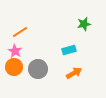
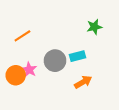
pink star: (15, 51) -> (29, 70), moved
gray circle: (38, 69) -> (55, 61), moved

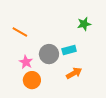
orange line: (22, 36) -> (20, 32), turned 63
orange circle: (16, 75) -> (32, 80), moved

